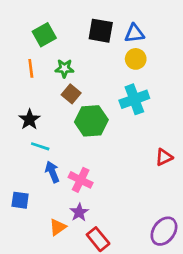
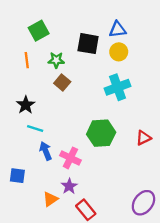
black square: (101, 31) -> (88, 44), moved
green hexagon: (91, 121) -> (101, 133), moved

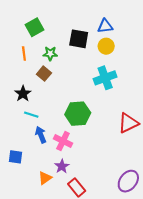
brown square: (62, 83) -> (44, 74), moved
green hexagon: (101, 133) -> (78, 114), moved
red triangle: (143, 138) -> (128, 123), size x1.5

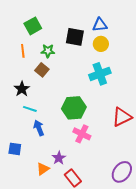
pink cross: (63, 141) -> (82, 134), moved

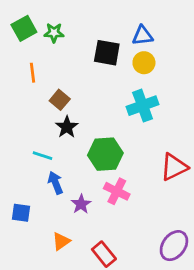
green square: (33, 26) -> (24, 28), moved
green star: (48, 51) -> (54, 33), moved
black star: (22, 89) -> (67, 127), moved
purple star: (59, 158) -> (81, 204), moved

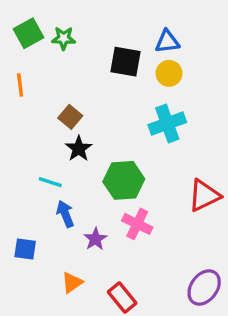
orange line: (33, 73) -> (20, 85), moved

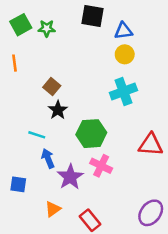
black square: (125, 62) -> (92, 16), moved
red triangle: (204, 195) -> (151, 145), turned 30
purple star: (95, 239) -> (70, 177), size x1.5

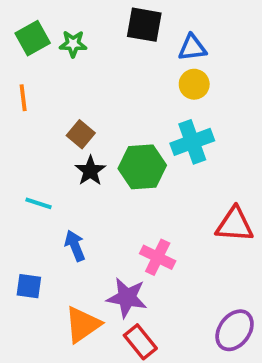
green hexagon: (91, 134) -> (142, 167), moved
cyan line: (37, 135) -> (38, 203), moved
purple star: (70, 177) -> (127, 298), moved, turned -30
orange triangle: (53, 209) -> (83, 325), size x1.5

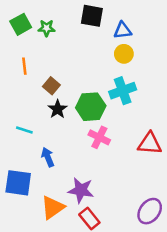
orange line: (23, 98) -> (24, 66), moved
pink cross: (158, 257) -> (99, 137), moved
blue square: (29, 286) -> (18, 183), size x1.6

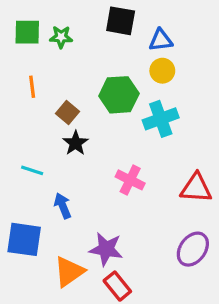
green square: (21, 24) -> (27, 32), turned 30
green hexagon: (91, 107) -> (119, 95), moved
purple ellipse: (150, 211) -> (193, 249), moved

